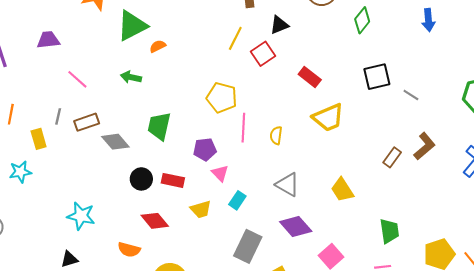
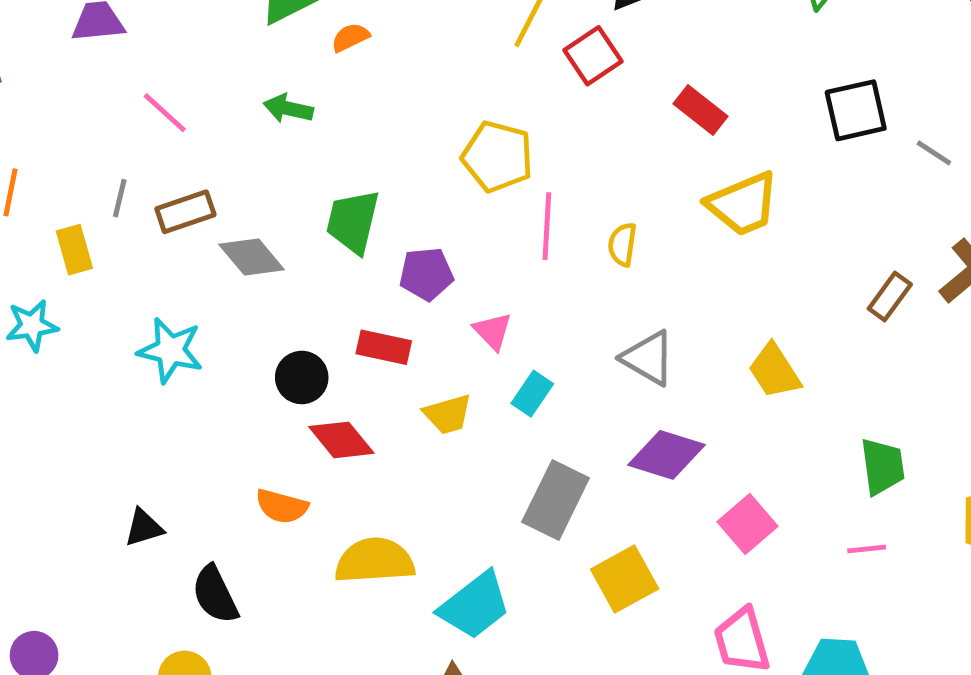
purple pentagon: (205, 149) -> (426, 274), moved
black circle: (141, 179) -> (302, 377), moved
cyan star: (81, 216) -> (170, 350), moved
purple diamond: (296, 226) -> (666, 455), turned -32

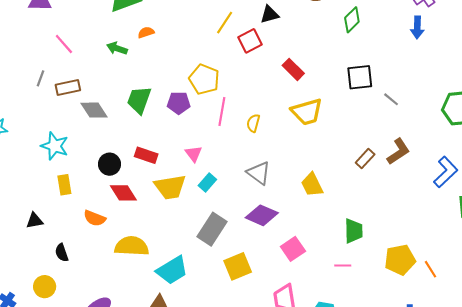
orange semicircle: (350, 37) -> (146, 32), moved
yellow rectangle: (74, 250) -> (64, 185), moved
purple pentagon: (426, 274) -> (179, 103), moved
yellow trapezoid: (448, 414) -> (170, 187), size x1.5
black semicircle: (215, 594) -> (62, 253), size x0.7

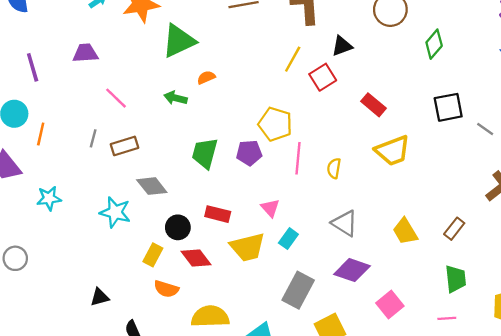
gray diamond: (94, 110) -> (152, 186), moved
brown rectangle: (365, 159) -> (454, 229), moved
yellow rectangle: (64, 185) -> (153, 255), moved, turned 42

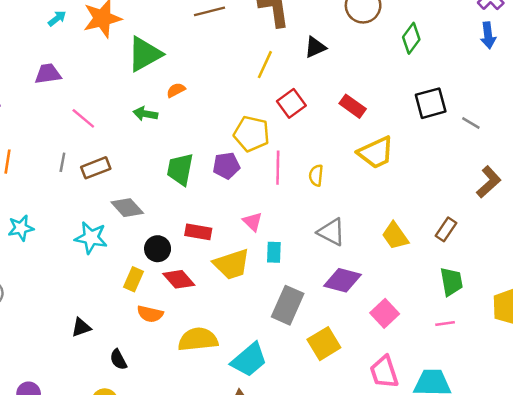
red square: (323, 77) -> (291, 103), moved
cyan rectangle: (288, 239) -> (274, 252), turned -30

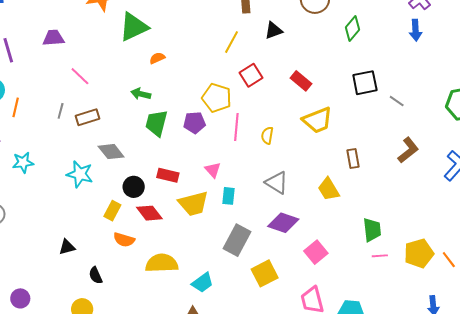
green arrow: (145, 114) -> (141, 94), moved
brown rectangle: (446, 229) -> (353, 159), moved, turned -48
pink line: (445, 324) -> (380, 256), moved
cyan trapezoid: (249, 360) -> (202, 283), size x0.7

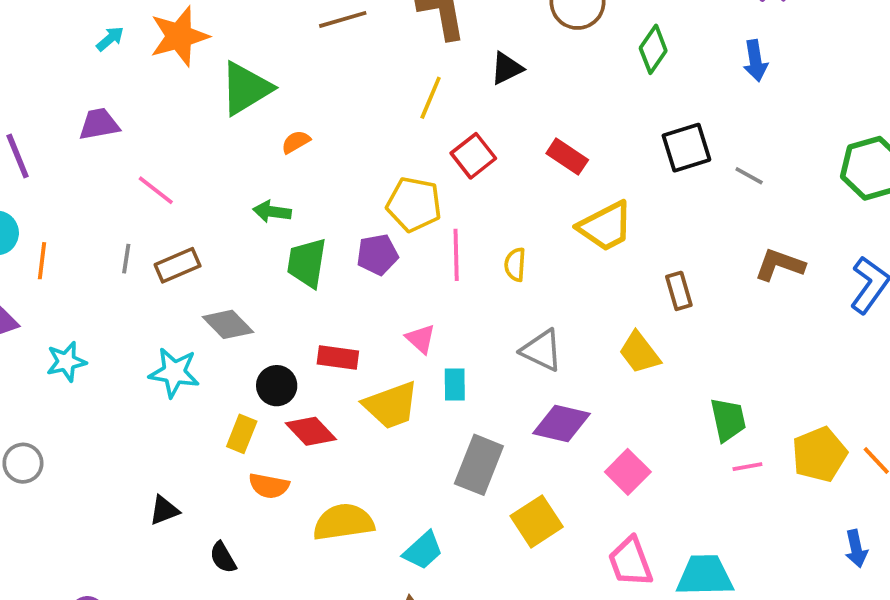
blue arrow: (416, 30) -> (755, 61), moved
brown L-shape: (408, 150) -> (780, 265), turned -116

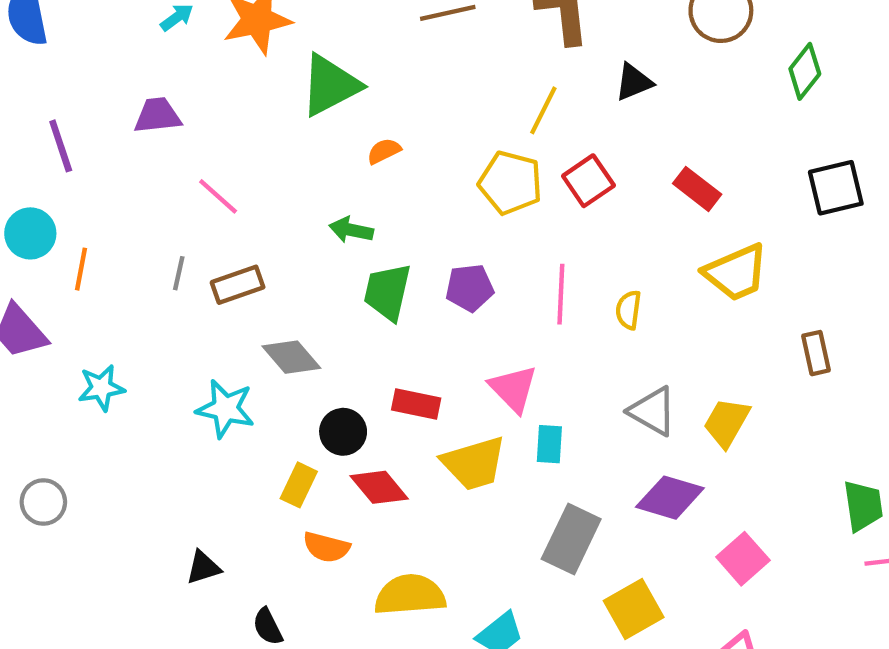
yellow pentagon: (414, 204) -> (510, 183), moved
pink triangle: (421, 339) -> (513, 389), size x1.4
yellow trapezoid: (639, 353) -> (727, 422), moved, turned 63

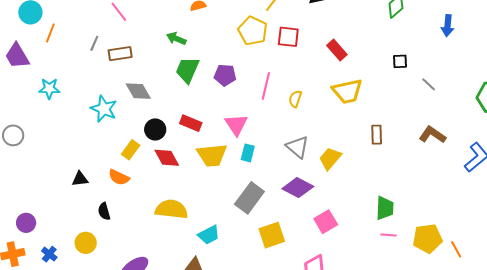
red square: (588, 181) -> (288, 37), turned 30
black square: (836, 188) -> (400, 61), size x0.6
orange semicircle: (326, 547) -> (119, 177), moved

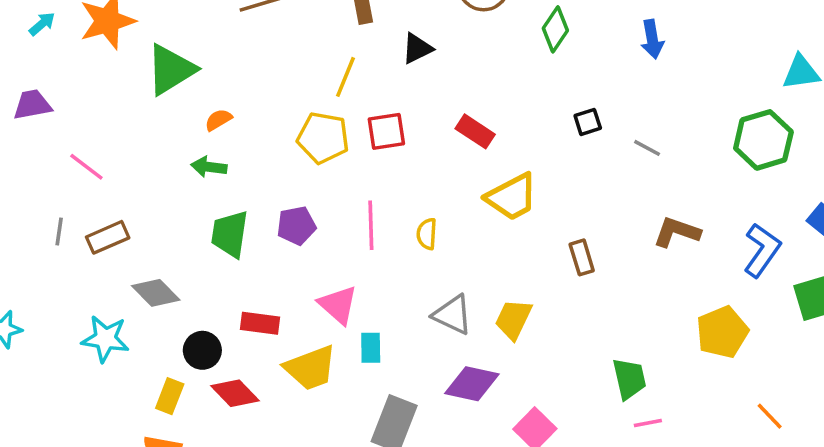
green arrow: (176, 39) -> (209, 167), moved
yellow pentagon: (427, 239) -> (722, 332), moved

